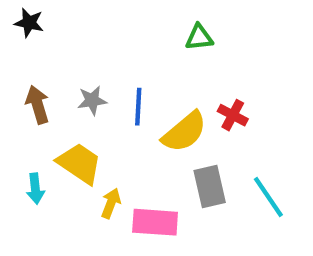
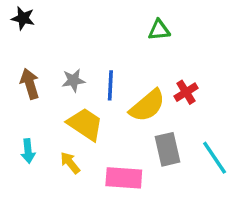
red cross: (233, 115) -> (186, 92), turned 30
yellow trapezoid: (79, 163) -> (85, 124), moved
yellow arrow: (111, 203) -> (70, 163), moved, turned -60

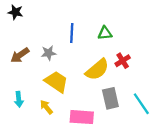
green triangle: (159, 30) -> (105, 33), moved
brown arrow: (30, 84) -> (20, 55), turned -108
blue line: (110, 85) -> (72, 33), moved

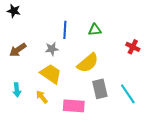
gray star: (49, 53) -> (52, 49), moved
red cross: (123, 61) -> (133, 47), moved, turned -32

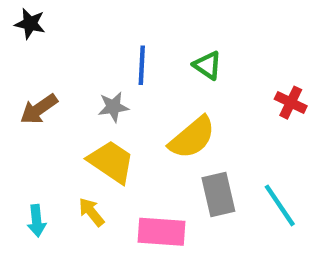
green triangle: (95, 30) -> (207, 65), turned 40
cyan arrow: (17, 90) -> (37, 221), moved

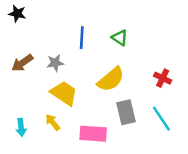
red cross: (291, 103) -> (163, 78), moved
gray star: (113, 107) -> (55, 63), moved

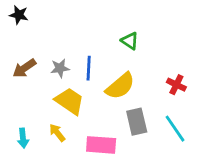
blue line: (82, 38) -> (89, 68), moved

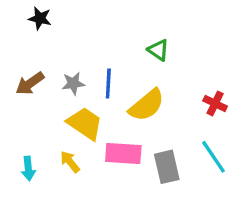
black star: (19, 15) -> (40, 18), moved
gray rectangle: (137, 122) -> (167, 167), moved
pink rectangle: (101, 145) -> (123, 153), moved

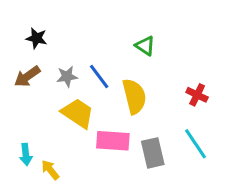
black star: (40, 18) -> (36, 38), moved
blue line: (108, 83) -> (99, 76), turned -40
yellow semicircle: (147, 105) -> (134, 96), turned -64
yellow arrow: (70, 162) -> (50, 170), moved

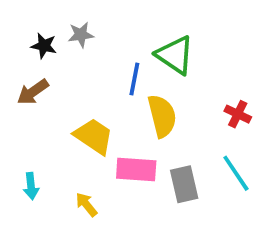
green triangle: (145, 46) -> (175, 55), size x1.6
gray star: (67, 76) -> (81, 35), moved
blue line: (99, 76) -> (134, 79), moved, turned 48
yellow arrow: (50, 170) -> (86, 205), moved

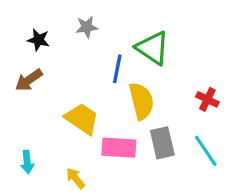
gray star: (81, 35) -> (87, 27), moved
gray rectangle: (184, 184) -> (162, 143), moved

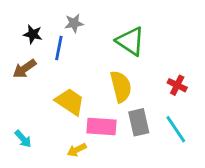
blue line: (117, 69) -> (59, 48), moved
cyan arrow: (27, 162) -> (23, 139), turned -36
yellow arrow: (75, 178) -> (77, 150), moved, turned -78

